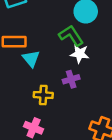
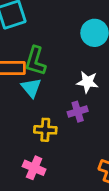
green L-shape: (71, 36) -> (35, 61), moved, turned -130

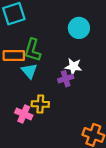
purple cross: (78, 112) -> (66, 79), moved
pink cross: (34, 168) -> (24, 114), moved

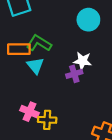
green L-shape: (33, 50) -> (39, 43), turned 105
yellow cross: (40, 104) -> (47, 120), moved

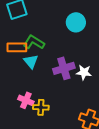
white star: (83, 61) -> (84, 72), moved
purple cross: (74, 74) -> (64, 68), size x1.5

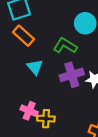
green L-shape: (34, 42) -> (65, 46), moved
orange rectangle: (17, 47) -> (24, 36), moved, turned 42

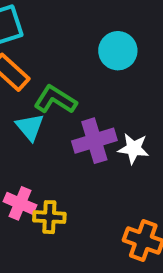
green L-shape: (65, 46) -> (55, 100), moved

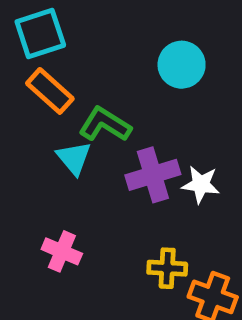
yellow cross: (49, 217) -> (167, 268), moved

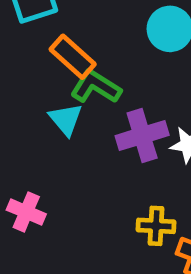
orange rectangle: (50, 91) -> (73, 57), moved
pink cross: (62, 251) -> (26, 212), moved

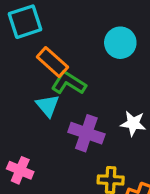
purple cross: (142, 135) -> (86, 133), moved, turned 36

